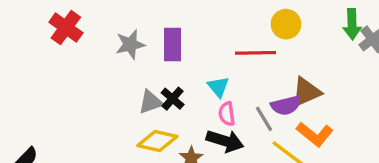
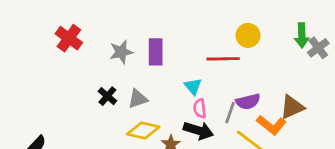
brown triangle: (306, 92) -> (292, 107), moved
black cross: (173, 99) -> (107, 96), moved
gray line: (264, 119) -> (230, 113), turned 50

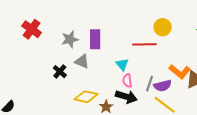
gray triangle: (138, 99) -> (82, 61), moved, turned 42
purple semicircle: (248, 102) -> (163, 86), moved
orange L-shape: (271, 125) -> (180, 72), moved

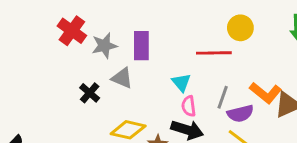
red cross: (32, 29) -> (72, 31), moved
gray line: (149, 84) -> (223, 97), moved

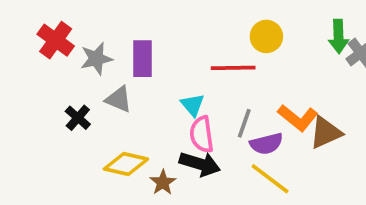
pink semicircle: (189, 106) -> (202, 134), size x1.4

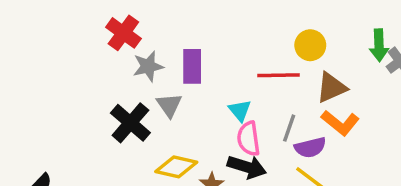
red cross: (56, 40) -> (123, 33), moved
gray triangle: (119, 99) -> (169, 105), turned 32
black cross: (78, 118) -> (130, 123), size x1.6
brown triangle: (326, 133) -> (331, 88), moved

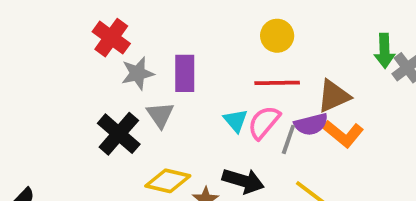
yellow circle: (310, 45) -> (277, 36), moved
pink semicircle: (249, 139) -> (264, 122), moved, turned 48
purple semicircle: (310, 147) -> (311, 124), moved

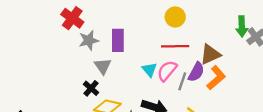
purple semicircle: (311, 124) -> (196, 72), turned -48
black cross: (119, 134) -> (91, 88), moved, size x0.6
orange L-shape: (343, 134) -> (216, 78), turned -80

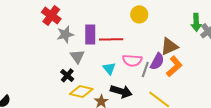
red line: (175, 46) -> (111, 39), moved
cyan triangle: (149, 70) -> (109, 68), moved
pink semicircle: (167, 71) -> (132, 60), turned -126

